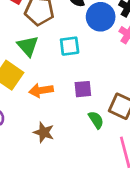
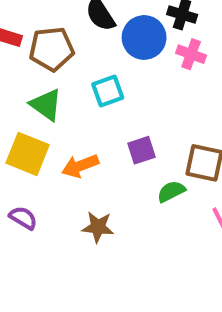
green semicircle: (96, 120) -> (171, 191), turned -72

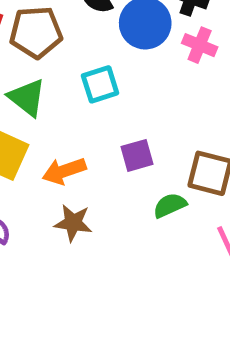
brown star: (98, 227) -> (73, 223), moved

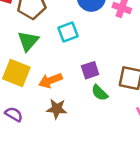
green triangle: (27, 98) -> (28, 41), turned 35
green semicircle: (170, 205) -> (100, 93), moved, turned -108

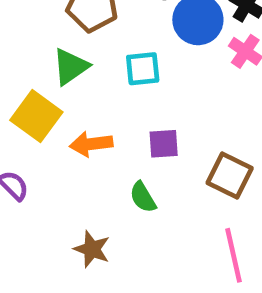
green semicircle: (100, 93) -> (143, 197), moved
brown star: (57, 109) -> (92, 249), moved

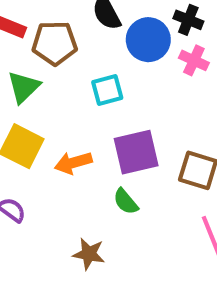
green triangle: (71, 67) -> (24, 87), moved
purple square: (164, 144) -> (136, 152), size x1.6

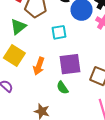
orange arrow: (73, 163) -> (39, 66), turned -60

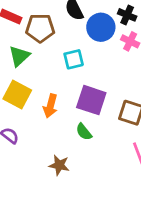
purple square: (70, 64) -> (91, 100), turned 30

